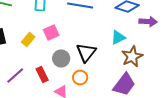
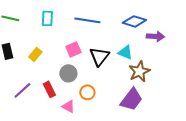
pink square: (51, 32) -> (73, 49), moved
cyan triangle: (118, 38) -> (125, 52), turned 49
black triangle: (86, 52) -> (99, 56), moved

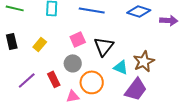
purple arrow: (155, 36) -> (169, 20), moved
cyan triangle: (125, 52) -> (121, 67), moved
orange circle: (87, 92) -> (92, 82), size x1.5
pink triangle: (68, 106) -> (73, 96), turned -40

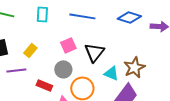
red rectangle: (54, 79) -> (44, 85), turned -42
purple line: (27, 80) -> (16, 70), moved, turned 36

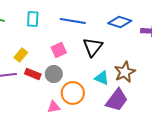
black triangle: (94, 52) -> (93, 47), moved
red rectangle: (44, 85) -> (33, 74), moved

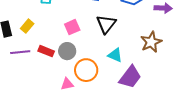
yellow rectangle: (21, 55) -> (27, 26), moved
brown star: (125, 72) -> (151, 42), moved

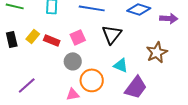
red rectangle: (46, 51) -> (52, 40), moved
purple line: (20, 52) -> (27, 85), moved, turned -36

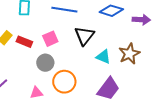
cyan triangle: (121, 65) -> (103, 57), moved
pink triangle: (73, 94) -> (36, 93), moved

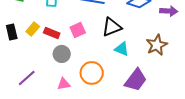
black triangle: (84, 36) -> (112, 27), turned 30
cyan triangle: (103, 57) -> (122, 49), moved
gray circle: (45, 63) -> (62, 54), moved

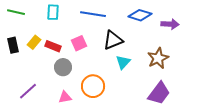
cyan triangle: (122, 49) -> (123, 62), turned 49
purple trapezoid: (136, 80) -> (159, 93), moved

